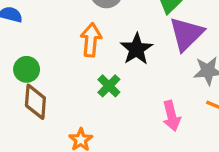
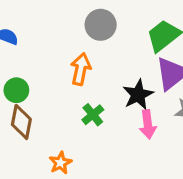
black star: (137, 49) -> (138, 95), moved
pink arrow: (172, 116) -> (148, 124), moved

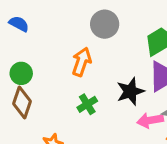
pink arrow: (148, 124) -> (150, 120), moved, turned 80

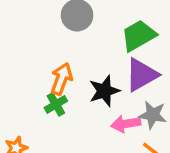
orange arrow: (82, 62) -> (61, 79), moved

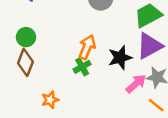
pink arrow: (126, 124) -> (136, 84), turned 145

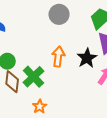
green cross: (82, 67) -> (34, 77), moved, size x1.5

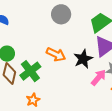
orange arrow: (58, 57) -> (56, 54), turned 102

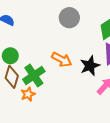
orange star: (33, 100) -> (28, 94), moved

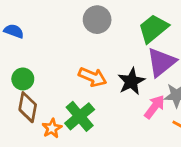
green cross: (34, 75) -> (80, 116), moved

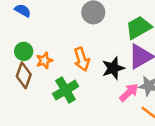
orange arrow: (93, 77) -> (82, 59), turned 40
orange star: (52, 128) -> (44, 60), moved

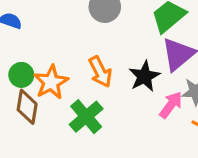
orange star: (44, 60) -> (51, 82), size x1.5

